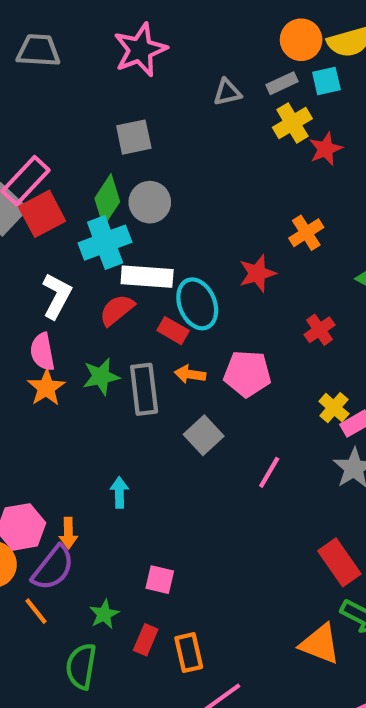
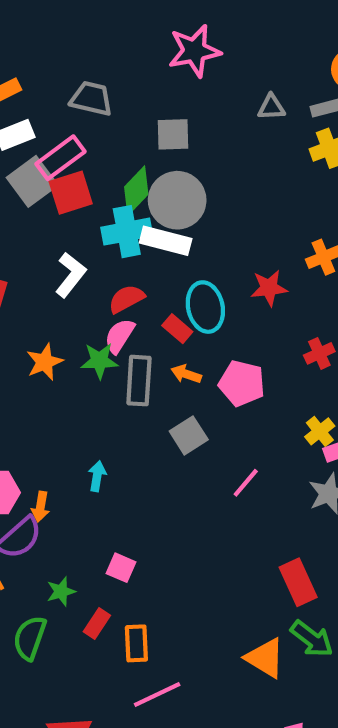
gray trapezoid: (38, 50) -> (91, 99), moved
gray circle: (150, 202) -> (177, 200), size x1.4
white rectangle: (147, 277) -> (166, 241), moved
pink semicircle: (42, 352) -> (120, 336), moved, turned 33

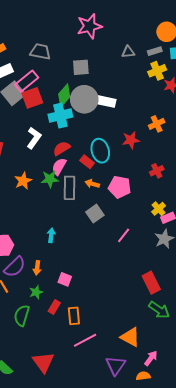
white rectangle: (166, 241) -> (104, 101), moved
orange arrow: (40, 507) -> (37, 268), moved
orange triangle: (265, 658) -> (130, 337), moved

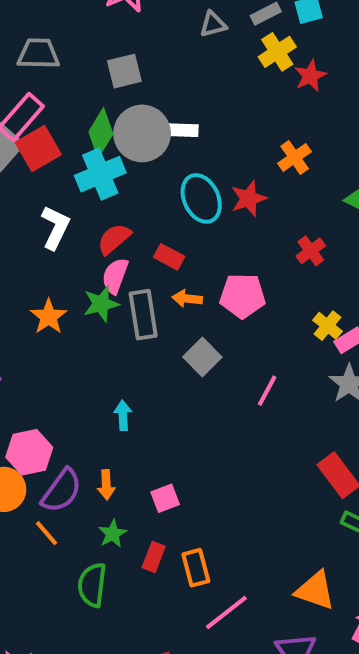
white rectangle: (104, 101) -> (181, 130), size x0.7
cyan ellipse: (100, 151) -> (201, 198), moved
pink square: (65, 279) -> (165, 498), turned -32

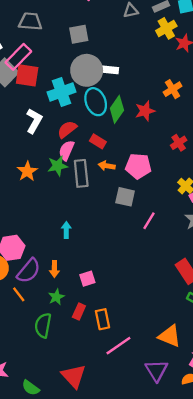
green diamond: (101, 133) -> (117, 109), moved
red square: (38, 149) -> (27, 75), turned 35
cyan ellipse: (201, 198) -> (96, 102), moved
gray square: (202, 357) -> (125, 197), moved, turned -36

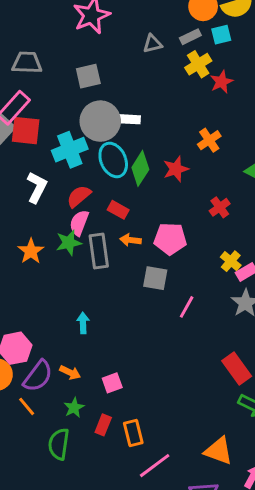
orange arrow: (54, 269) -> (70, 372), turned -63

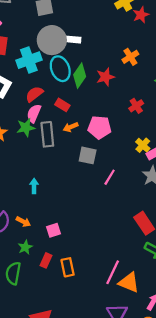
orange arrow: (130, 240) -> (71, 127), turned -32
pink line: (155, 466) -> (113, 272), moved, turned -30

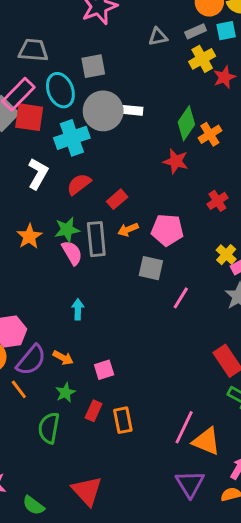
cyan ellipse: (60, 69) -> (60, 90), moved
green diamond: (80, 76) -> (186, 123), moved
red star: (105, 77) -> (176, 161), turned 30
red rectangle: (62, 105) -> (117, 199), turned -72
pink semicircle: (34, 113) -> (72, 253), moved, turned 126

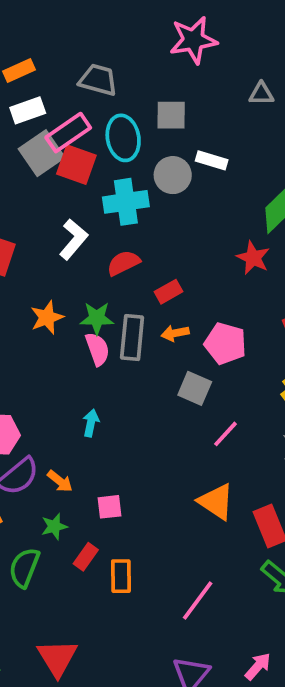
white rectangle: (131, 110) -> (212, 160), moved
gray circle: (103, 111) -> (173, 175), size x0.7
orange triangle: (206, 441) -> (216, 502), moved

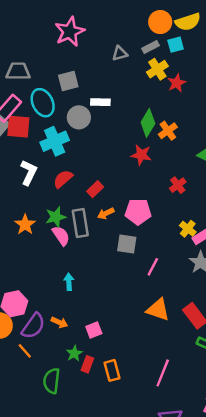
green star: (54, 526) -> (74, 353), moved

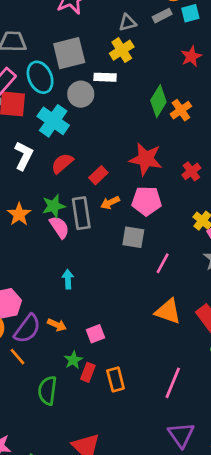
yellow cross: (157, 69) -> (122, 50), moved
gray square: (68, 81) -> (69, 53), size x1.4
cyan cross: (55, 141) -> (53, 121), turned -32
red star: (141, 155) -> (146, 159), moved, size x1.4

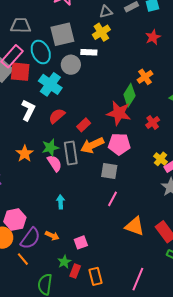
green diamond: (158, 101) -> (129, 95), moved
orange arrow: (110, 203) -> (92, 145), size x1.6
pink line: (163, 263) -> (112, 199), moved

